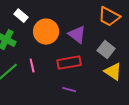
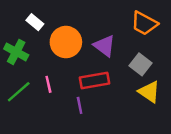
purple line: (69, 90) -> (80, 105), moved, turned 64

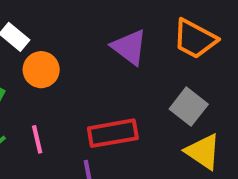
orange circle: (66, 42) -> (41, 70), moved, size x0.7
purple triangle: (104, 46) -> (129, 47), moved

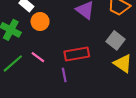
pink line: (37, 139) -> (38, 57), turned -40

